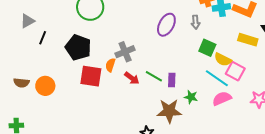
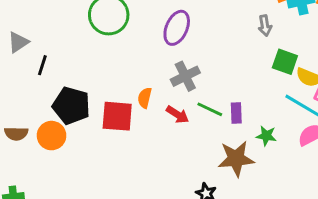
purple ellipse: (166, 25) -> (177, 28), moved
black pentagon: (78, 47) -> (71, 106), moved
gray cross: (125, 52) -> (185, 76), moved

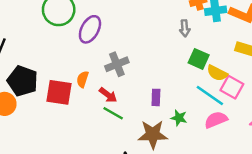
purple ellipse: (177, 28) -> (90, 29), moved
green line: (210, 109) -> (113, 113), moved

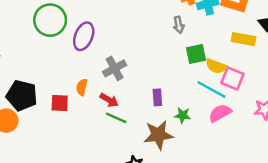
green square: (199, 59) -> (196, 54), turned -30
red square: (59, 92) -> (60, 103), size x0.7

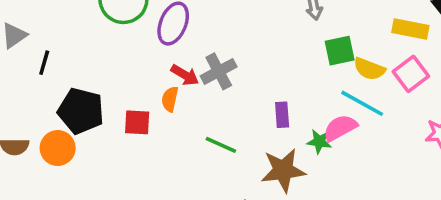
pink square: (233, 79) -> (411, 74), moved, turned 30
red arrow: (109, 100) -> (185, 75), moved
pink semicircle: (220, 113) -> (340, 128), moved

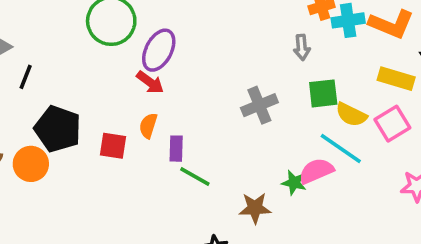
gray cross: (219, 71) -> (259, 105), moved
red arrow: (185, 75) -> (150, 82), moved
purple rectangle: (282, 115) -> (176, 149), moved
brown star: (283, 170) -> (255, 208), size x0.7

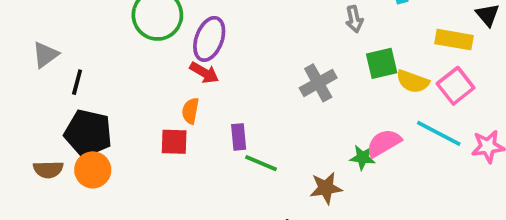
orange semicircle: (148, 126) -> (190, 111), moved
black pentagon: (58, 129) -> (88, 133), moved
cyan line: (341, 148) -> (439, 133), moved

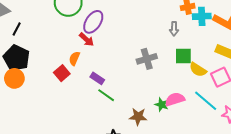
purple rectangle: (239, 137) -> (97, 78), turned -64
red square: (174, 142) -> (62, 73), turned 35

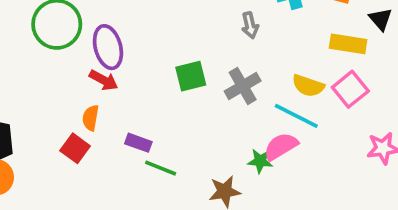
purple ellipse: (93, 22) -> (108, 47), turned -35
green square: (183, 56) -> (191, 76), moved
gray cross: (147, 59) -> (243, 86), moved
cyan line: (206, 101) -> (296, 116), moved

